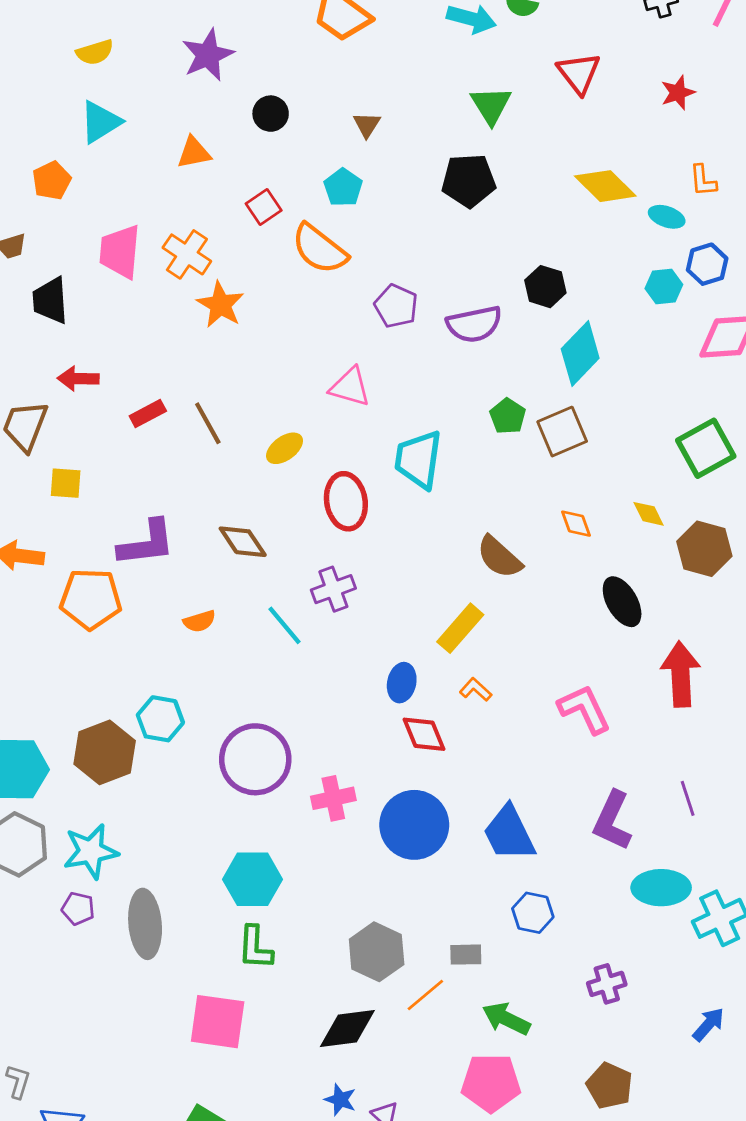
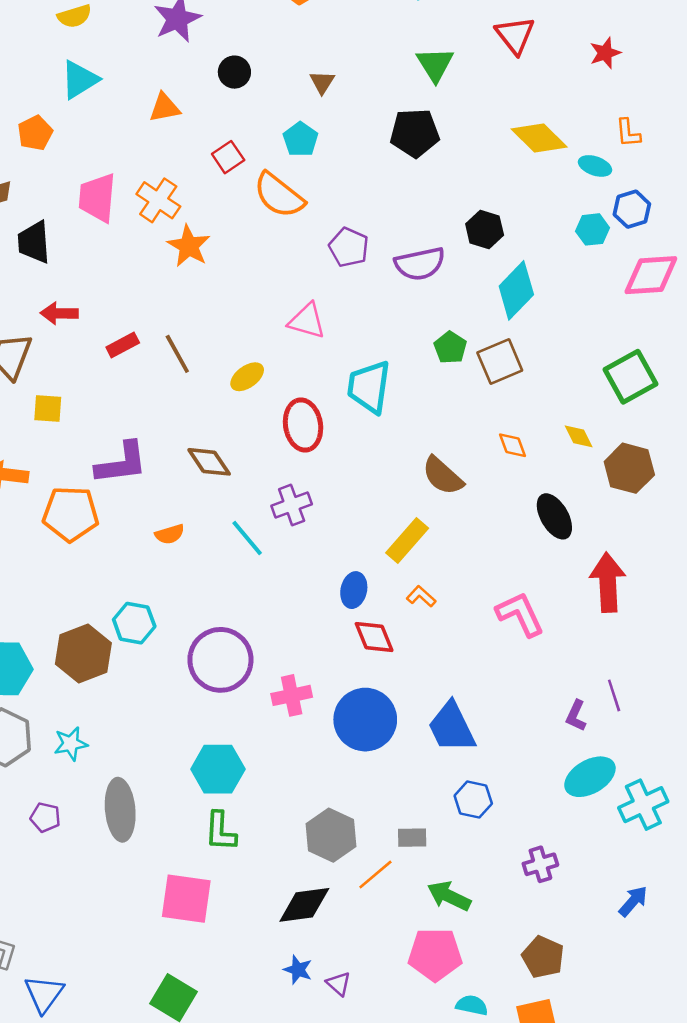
purple L-shape: (612, 821) -> (576, 716), moved, size x0.6
cyan star: (91, 851) -> (71, 744), size x0.7
cyan ellipse: (661, 888) -> (590, 777), turned -30
purple pentagon: (78, 909) -> (45, 817), moved

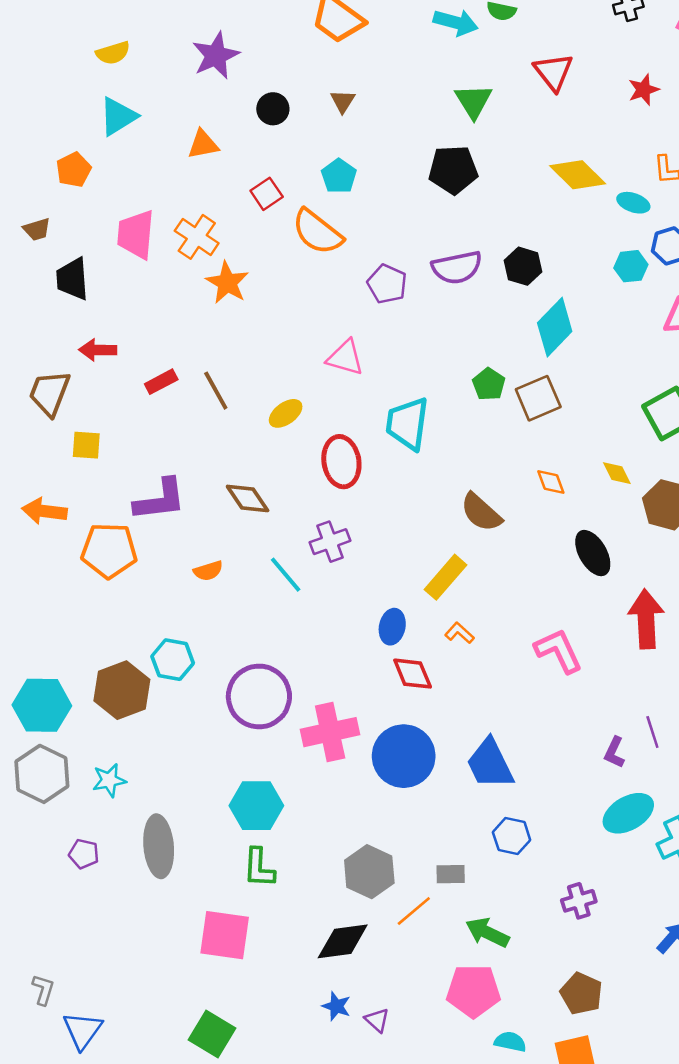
brown triangle: (322, 82) -> (343, 101), moved
purple semicircle: (420, 264) -> (457, 267), moved
pink cross: (292, 695) -> (330, 732), size x1.4

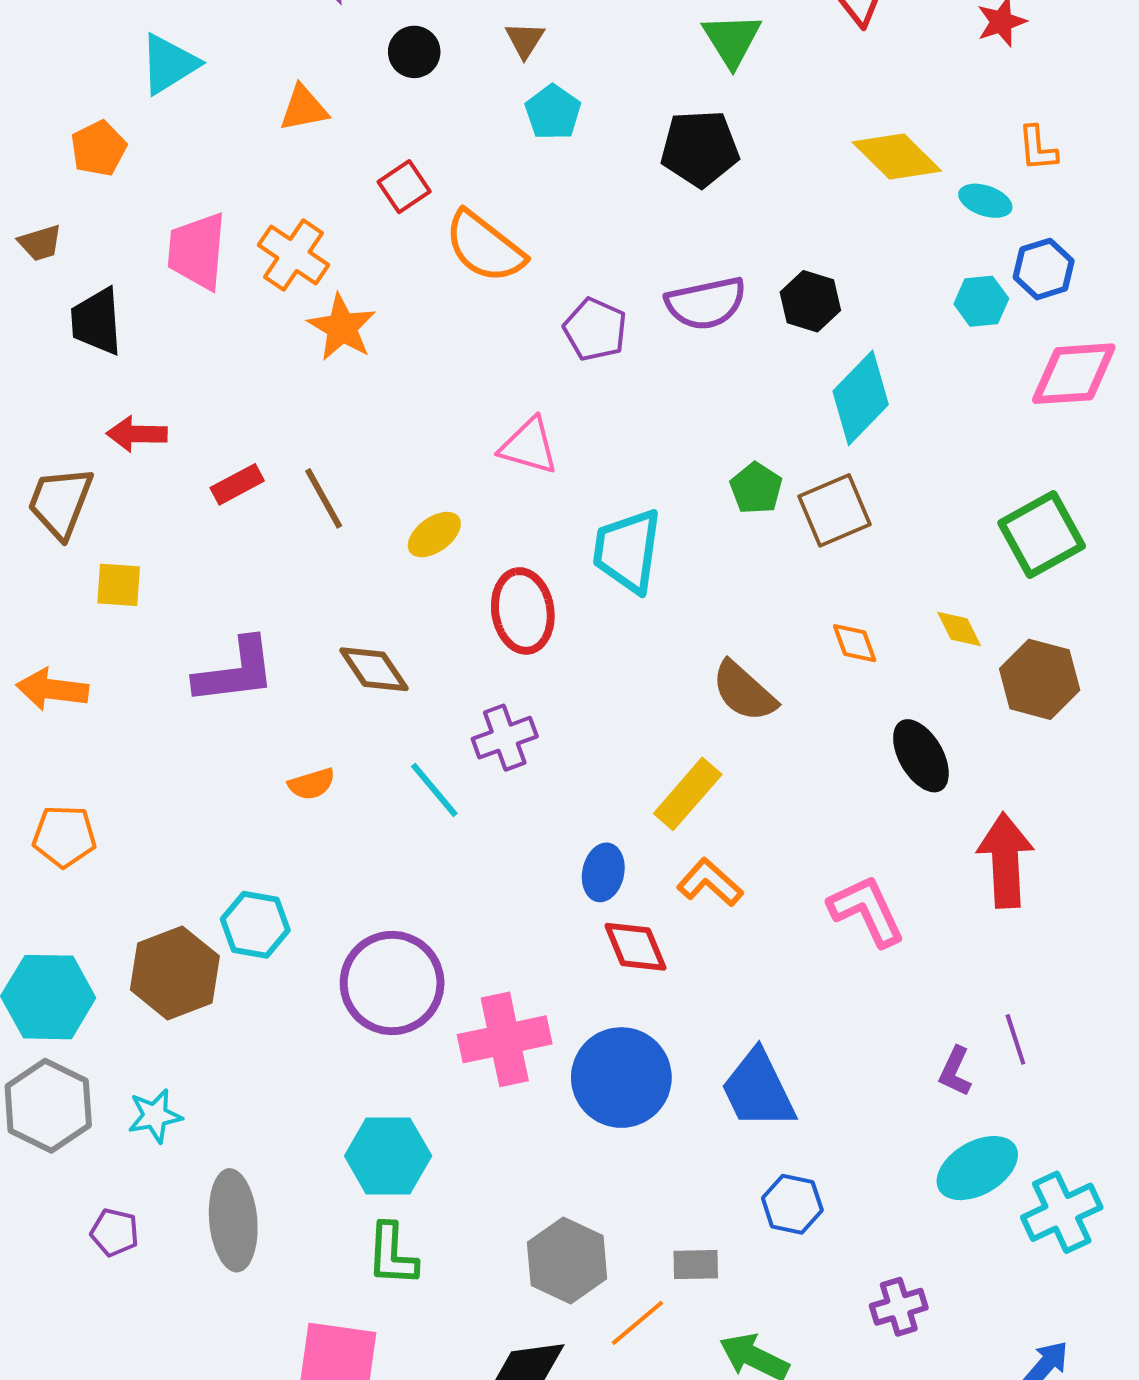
cyan pentagon: (339, 176) -> (553, 112), moved
orange pentagon: (109, 550) -> (64, 836), moved, size x0.7
orange L-shape: (459, 633) -> (710, 882), size x1.4

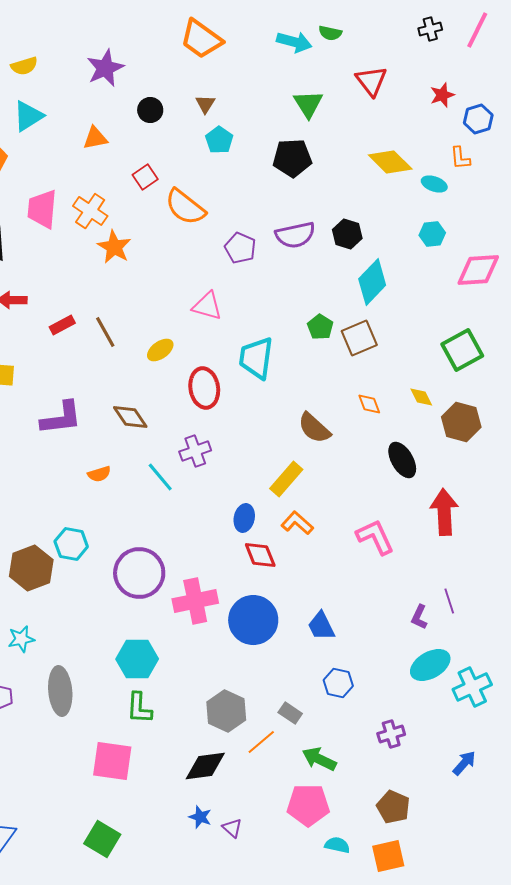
blue hexagon: (1044, 269) -> (478, 119), moved
blue trapezoid: (758, 1090) -> (321, 626), size x0.7
gray rectangle: (696, 1265) -> (290, 713), turned 35

